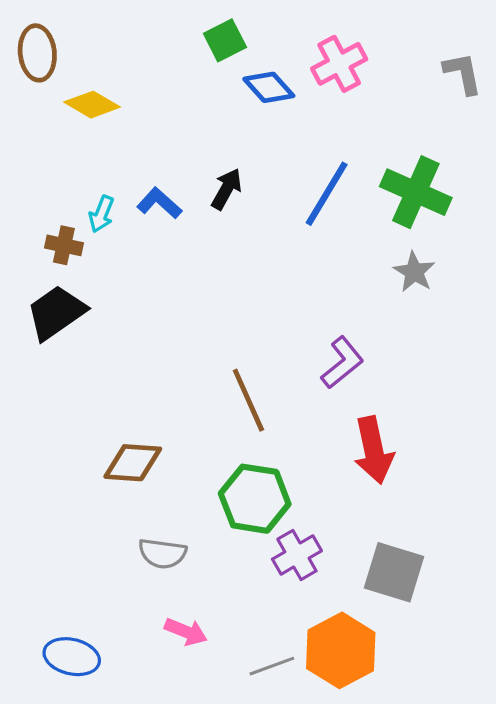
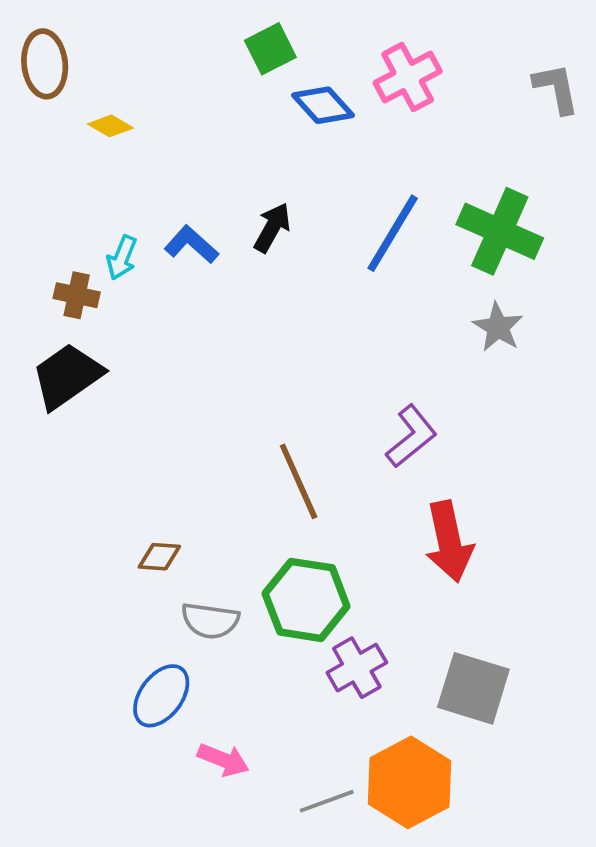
yellow diamond: (92, 105) -> (110, 126), size x0.7
brown diamond: (133, 463) -> (159, 557), size x0.6
gray semicircle: (162, 553) -> (210, 621), moved
blue ellipse: (72, 657) -> (161, 696), moved, turned -66

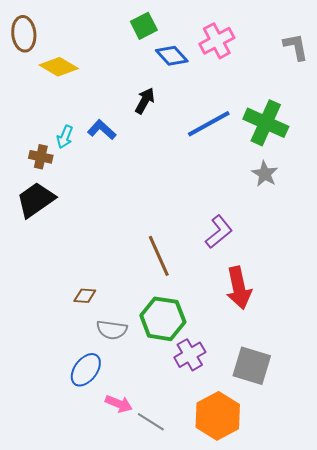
yellow diamond: (110, 126) -> (59, 67), size x1.6
black arrow: (272, 228) -> (145, 101), moved
blue line: (393, 233) -> (209, 124), turned 30
gray line: (327, 801) -> (151, 422), moved, turned 52

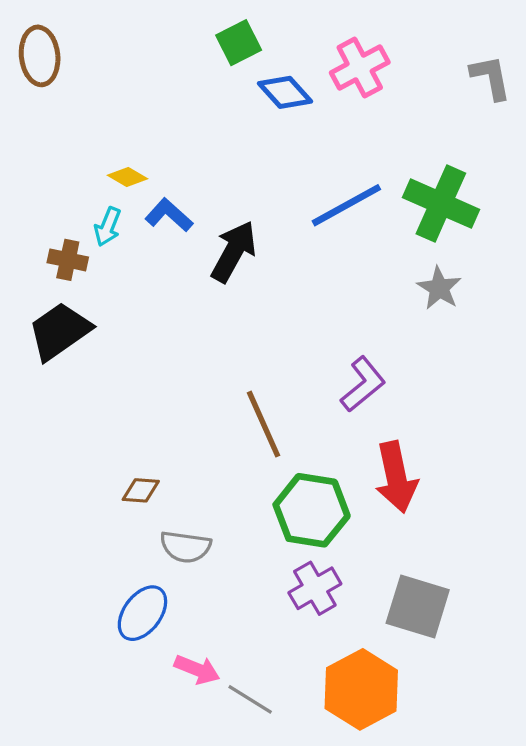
yellow diamond: (59, 67) -> (127, 177), moved, size x0.6
black arrow: (145, 101) -> (234, 252), moved, size x1.4
green hexagon: (163, 319) -> (312, 510), moved

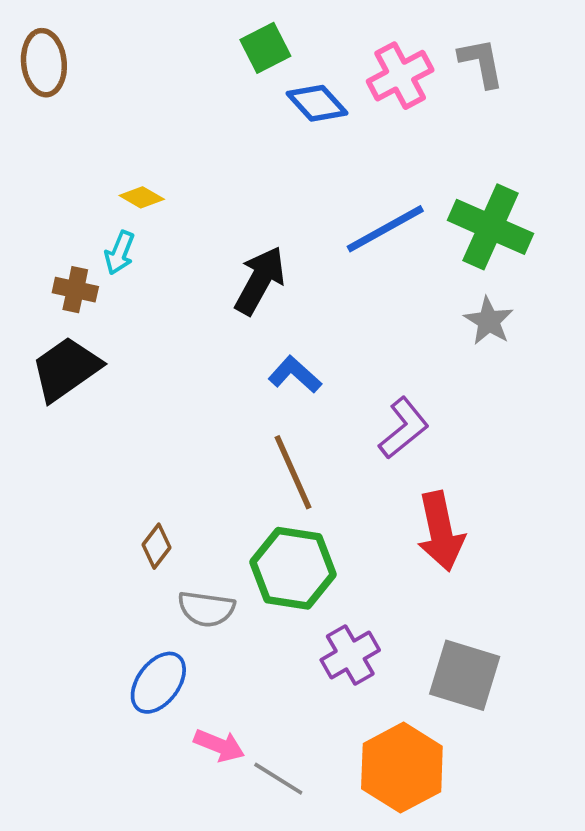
gray L-shape: (491, 77) -> (481, 63), moved
blue L-shape: (169, 215) -> (295, 375), moved
brown diamond: (141, 490) -> (156, 546), turned -57
green hexagon: (312, 510) -> (293, 568), moved

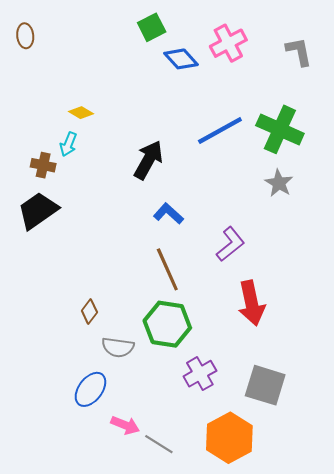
brown ellipse: (44, 63) -> (25, 36), size x0.7
gray L-shape: (481, 63) -> (299, 52), moved

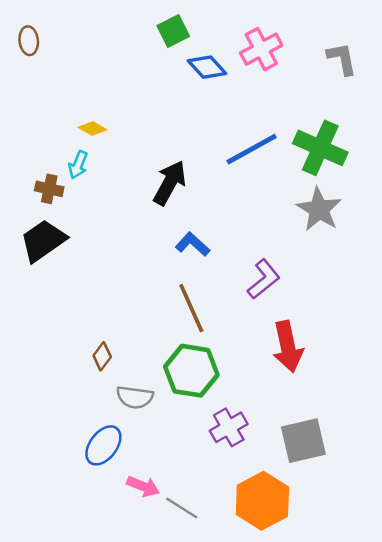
gray star: (279, 183) -> (319, 209), size x1.4
gray square: (265, 385) -> (303, 441), turned -30

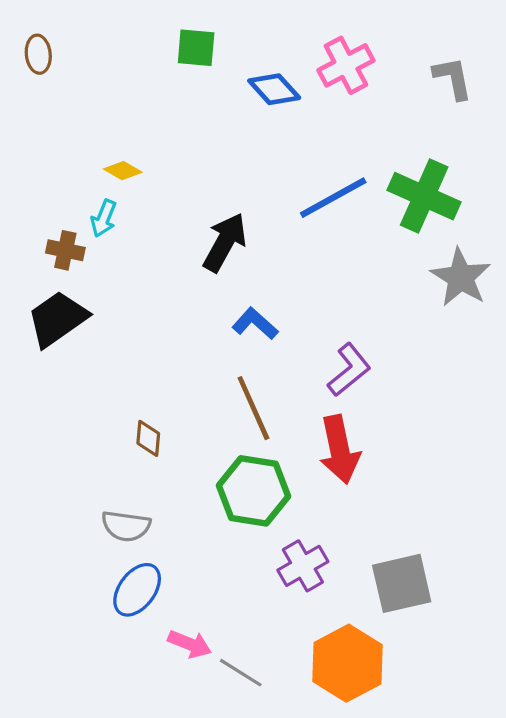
green square: (173, 31) -> (196, 48), moved, turned 32
gray star: (319, 209) -> (461, 277), moved
red arrow: (288, 347) -> (340, 450), moved
brown diamond: (102, 356) -> (148, 438), moved, turned -32
gray semicircle: (135, 397) -> (126, 526), moved

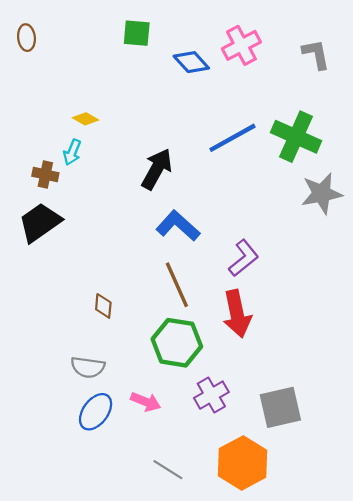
gray star: (461, 277) -> (322, 193), turned 30
blue L-shape: (255, 324) -> (178, 226), size x1.4
pink arrow: (190, 644) -> (146, 402), moved

